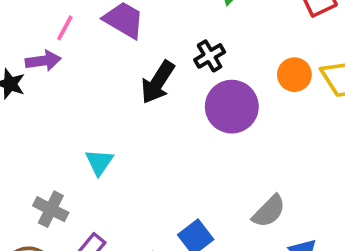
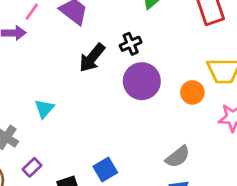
orange circle: (294, 75) -> (192, 92), moved
gray semicircle: (269, 211) -> (178, 157), moved

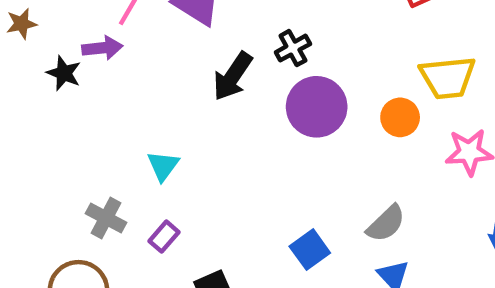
purple rectangle: (32, 167) -> (164, 237), moved
blue square: (105, 169) -> (310, 250), moved

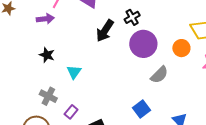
black star: (64, 73) -> (47, 55), moved
gray semicircle: (386, 223) -> (159, 75), moved
purple rectangle: (164, 237) -> (71, 112), moved

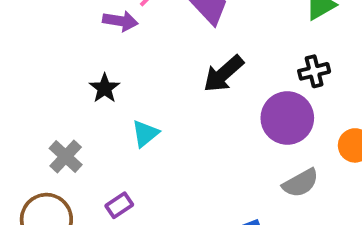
black cross: (132, 17) -> (314, 71), moved
gray cross: (48, 96) -> (66, 156), moved

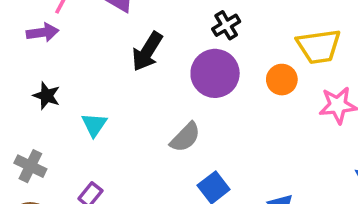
gray semicircle: (301, 183) -> (185, 137), moved

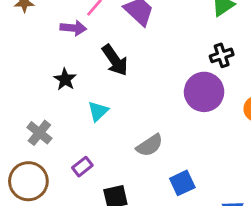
black arrow: (147, 51) -> (115, 60), moved, turned -80
gray semicircle: (185, 137) -> (150, 145), moved

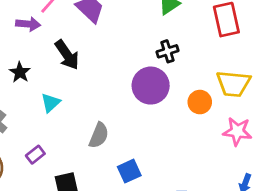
gray semicircle: (150, 145) -> (99, 135), turned -35

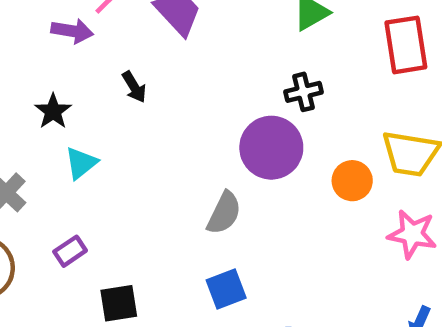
black arrow: (67, 55) -> (134, 87), size x0.6
cyan triangle: (51, 103) -> (81, 163), moved
gray semicircle: (99, 135) -> (224, 213), moved

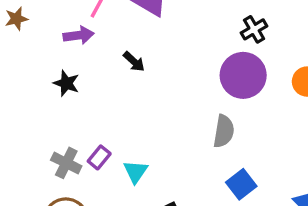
black star: (53, 111) -> (66, 83), moved
cyan triangle: (81, 163) -> (136, 172), moved
purple rectangle: (70, 251) -> (99, 157), moved

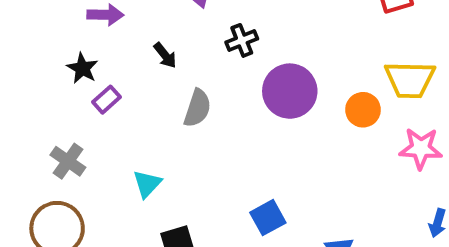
black cross: (254, 29) -> (242, 40), moved
gray semicircle: (224, 131) -> (197, 108), moved
purple rectangle: (99, 157) -> (107, 100), moved

